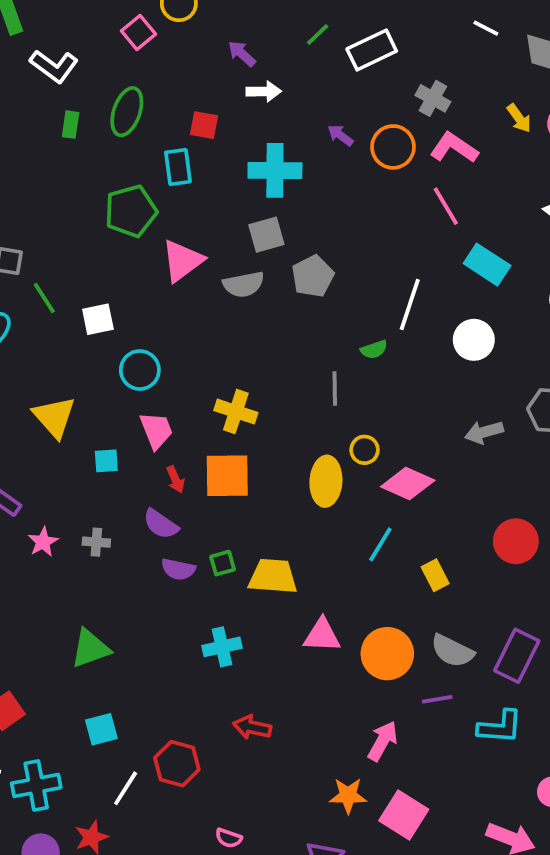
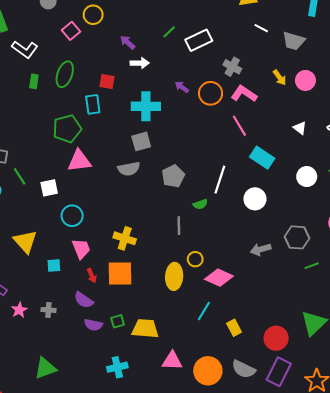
pink triangle: (182, 261) -> (79, 161), moved, turned 30
gray pentagon: (313, 276) -> (173, 176), moved
red circle: (516, 541) -> (276, 338), moved

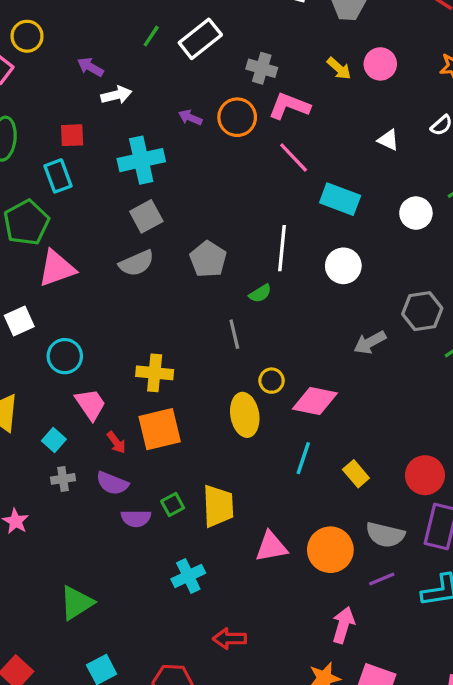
cyan square: (54, 266) -> (54, 440), turned -32
gray cross: (48, 310) -> (63, 479), moved
yellow trapezoid: (145, 329) -> (218, 506), turned 96

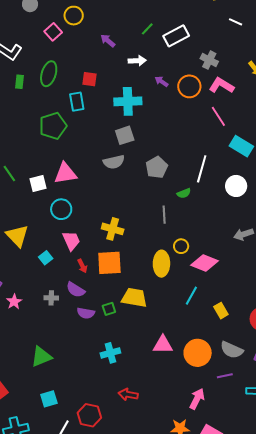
white arrow: (116, 95) -> (137, 61), moved
pink triangle: (57, 268) -> (65, 173), moved
gray cross: (63, 479) -> (51, 298), moved
yellow trapezoid: (218, 506) -> (134, 298), moved, turned -88

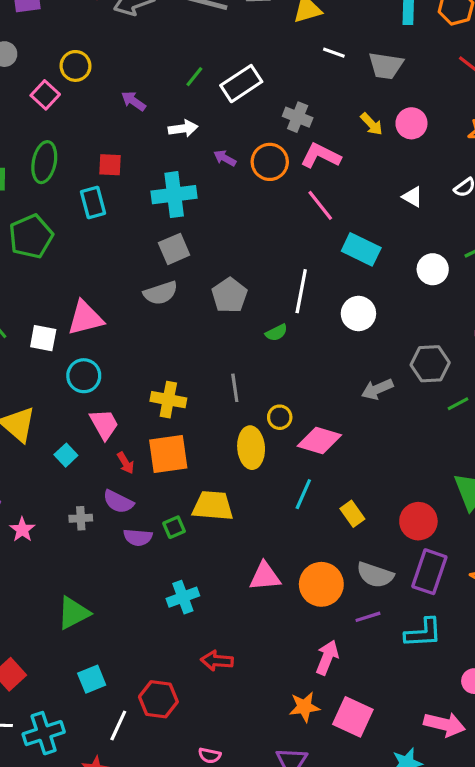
green pentagon: (53, 126) -> (31, 236), moved
white square: (38, 183) -> (43, 338), turned 30
gray line: (164, 215) -> (235, 388), moved

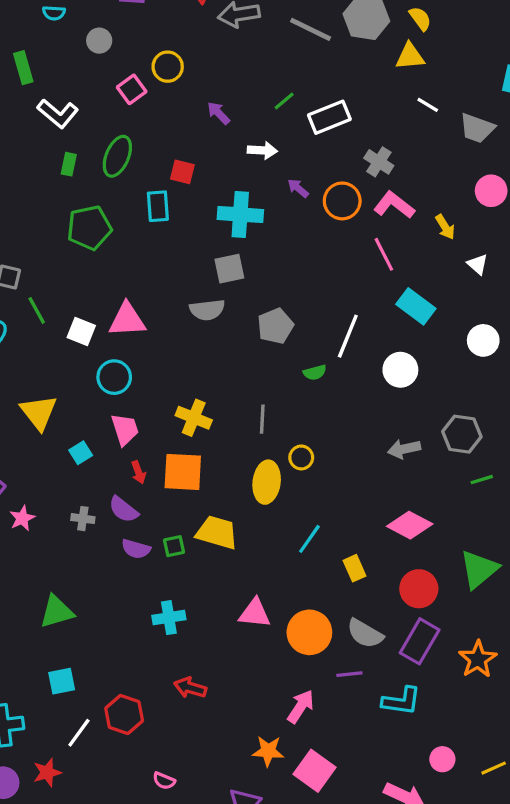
yellow arrow: (372, 124) -> (445, 227), moved
pink diamond: (319, 440) -> (410, 525), moved

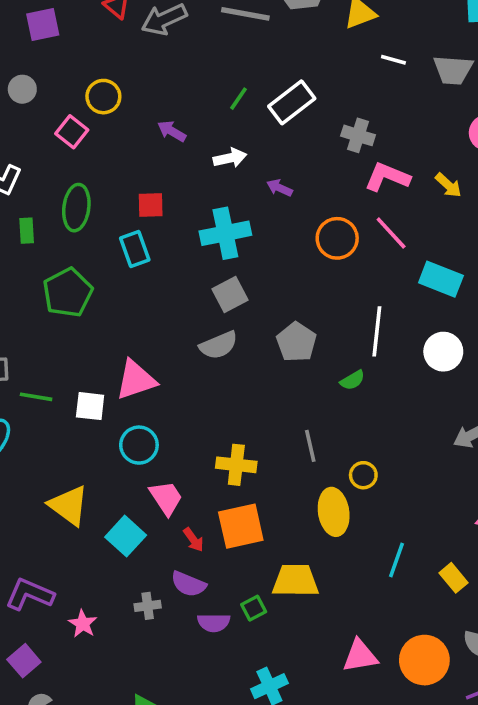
orange circle: (342, 201) -> (337, 238), moved
green line: (37, 310) -> (36, 397), turned -36
cyan square: (81, 453) -> (126, 536), size x1.5

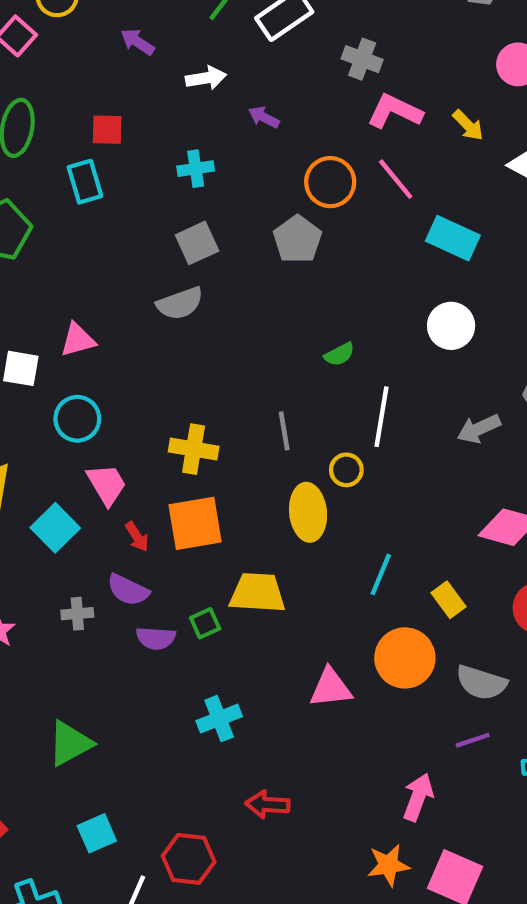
cyan cross: (225, 233) -> (196, 169), size x0.6
white line: (377, 331) -> (382, 417), moved
gray pentagon: (296, 342) -> (298, 239), moved
pink triangle: (136, 380) -> (78, 340), size x0.7
orange circle: (424, 660) -> (405, 658), moved

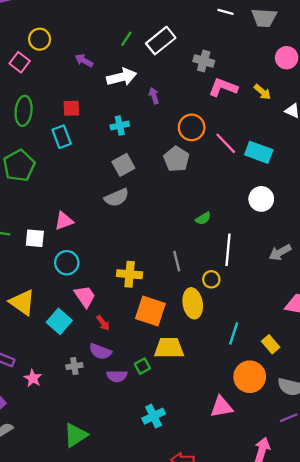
white arrow: (206, 78) -> (122, 77), size x1.4
purple arrow: (264, 117) -> (154, 96), turned 49
pink line: (396, 179) -> (226, 143), moved
orange square: (195, 523) -> (150, 311), moved, turned 32
pink triangle: (331, 688) -> (221, 407), moved

